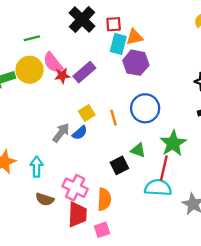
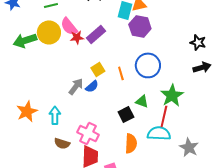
orange semicircle: (104, 199) -> (131, 143), moved

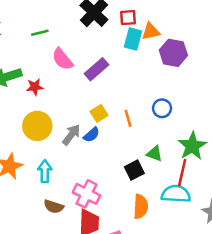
purple hexagon: (140, 26) -> (173, 53), moved
yellow circle: (49, 32) -> (37, 126), moved
red star: (77, 37) -> (35, 87), moved
blue circle: (148, 65) -> (162, 108), size x0.6

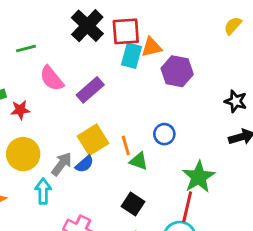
red square: (128, 18) -> (126, 31), size x1.5
yellow square: (99, 113) -> (93, 140), size x1.5
green triangle: (154, 154) -> (139, 161), moved
black square: (134, 170) -> (133, 204), turned -30
cyan arrow: (45, 171) -> (43, 191), moved

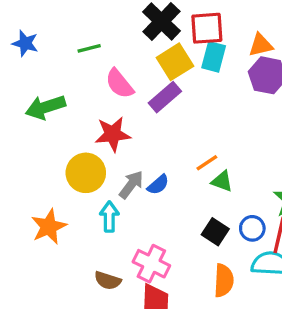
orange triangle: (152, 47) -> (261, 45), moved
red star: (20, 110) -> (113, 134), moved, size x1.5
blue circle: (164, 134) -> (252, 228), moved
yellow square: (93, 140) -> (175, 62), moved
orange line: (126, 145) -> (207, 163), turned 72

